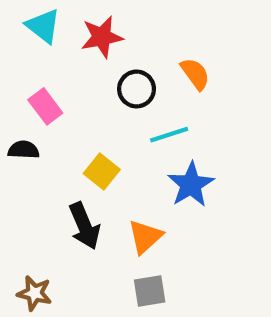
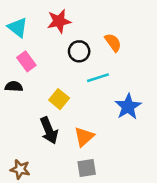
cyan triangle: (43, 26) -> (18, 27), moved
blue star: (191, 185) -> (128, 107), moved

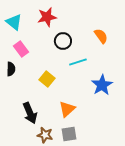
orange semicircle: (113, 43) -> (101, 36), moved
black semicircle: (14, 86) -> (11, 69), turned 88
black arrow: (49, 130) -> (30, 113), moved
brown star: (20, 169) -> (45, 135), moved

